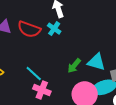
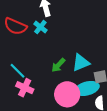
cyan triangle: (96, 62) -> (81, 63), turned -42

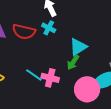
cyan triangle: (81, 63) -> (78, 47), moved
pink cross: (25, 88) -> (50, 78), moved

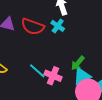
cyan triangle: (78, 47) -> (82, 76), moved

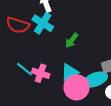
cyan cross: (58, 26) -> (43, 23), size x1.5
green arrow: (78, 63) -> (72, 40), moved

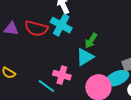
cyan line: (25, 69) -> (46, 86), moved
cyan triangle: (70, 72) -> (85, 57), moved

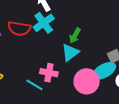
cyan cross: (61, 25) -> (44, 23), turned 30

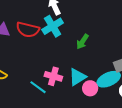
cyan triangle: (70, 52) -> (77, 77), moved
pink circle: (87, 81) -> (90, 88), size x0.6

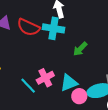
cyan cross: (53, 26) -> (54, 28), turned 30
pink cross: (53, 76) -> (45, 78), turned 36

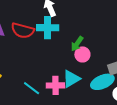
pink cross: (45, 78) -> (55, 85), moved, turned 36
pink circle: (79, 96) -> (82, 54), moved

